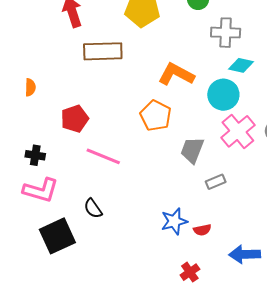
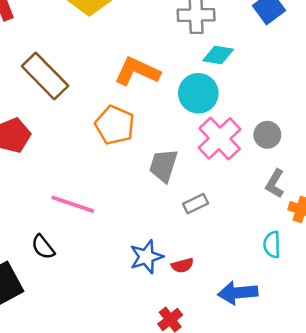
brown rectangle: (103, 51) -> (45, 76), moved, turned 51
pink line: (103, 156) -> (73, 204), moved

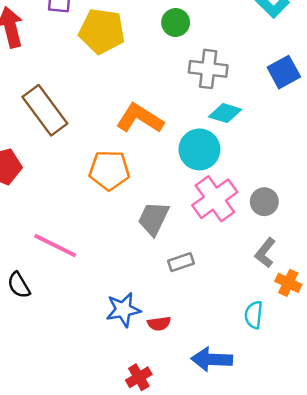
orange pentagon: (115, 125) -> (109, 170), turned -30

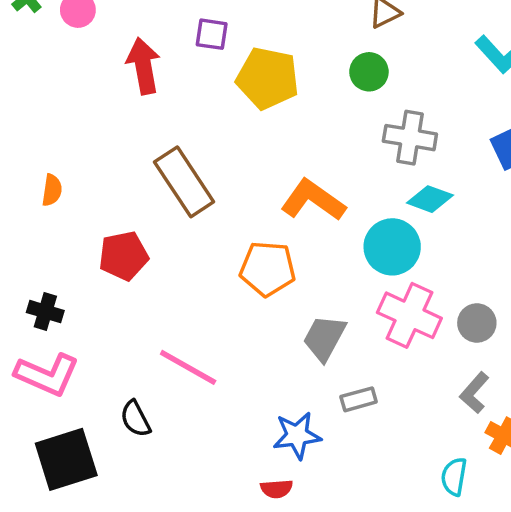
pink cross: (215, 199) -> (409, 315), turned -33
blue star: (123, 310) -> (297, 435), moved
red semicircle: (159, 324) -> (277, 489), moved

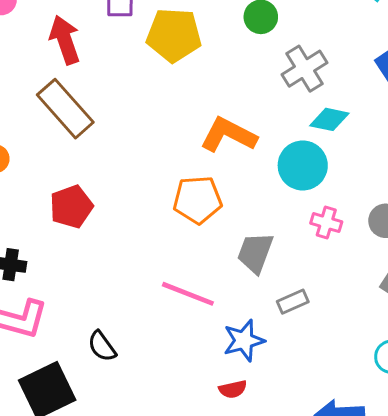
gray cross: (410, 138) -> (305, 69), turned -33
brown rectangle: (184, 182) -> (65, 109), moved
pink cross: (409, 315) -> (326, 223), size x0.6
pink line: (188, 367) -> (188, 294), moved

